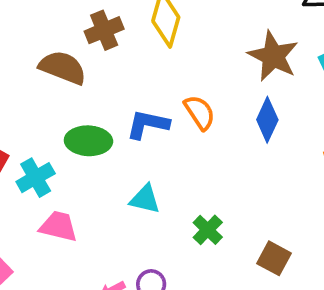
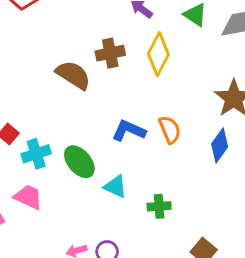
green ellipse: (88, 141) -> (79, 162), moved, turned 36
pink trapezoid: (58, 226) -> (28, 197), moved
green cross: (208, 230) -> (159, 206), moved, turned 30

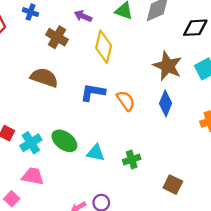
brown cross: (110, 53) -> (57, 37), moved, turned -35
blue L-shape: (129, 131) -> (93, 92), moved

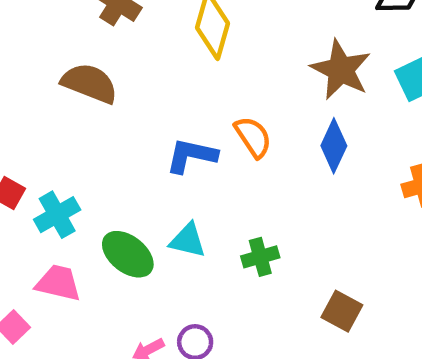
blue L-shape: (93, 92) -> (191, 156), moved
green ellipse: (64, 141) -> (128, 254), moved

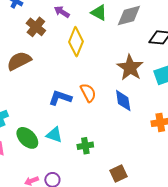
brown semicircle: (89, 83) -> (19, 61), turned -55
blue diamond: (334, 146) -> (123, 101), turned -40
brown square: (342, 311) -> (118, 174), turned 30

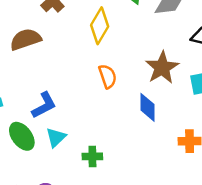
orange semicircle: (88, 93) -> (108, 76), moved
blue L-shape: (60, 98) -> (44, 105), moved, turned 125
cyan triangle: (54, 135) -> (56, 137), turned 48

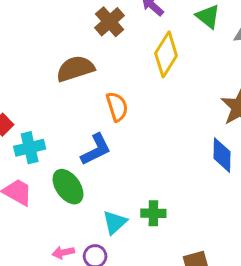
orange semicircle: (108, 76) -> (117, 107), moved
cyan triangle: (56, 137) -> (115, 222), moved

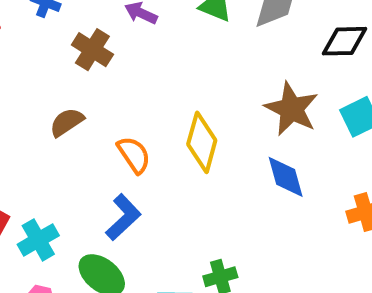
yellow diamond: (166, 54) -> (202, 142), moved
brown semicircle: (75, 69) -> (67, 122), size x0.7

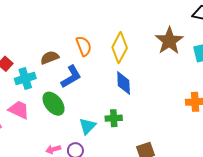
brown semicircle: (67, 122) -> (50, 58), moved
blue diamond: (286, 177) -> (124, 83), moved

